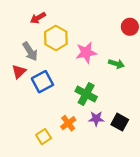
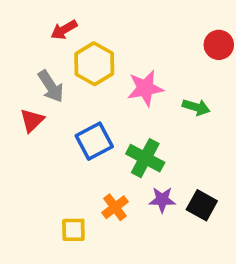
blue square: (42, 82) -> (94, 141), moved
yellow square: (44, 137) -> (73, 230), turned 32

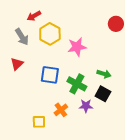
gray arrow: (51, 86) -> (22, 37), moved
green arrow: (196, 107) -> (104, 74), moved
blue square: (94, 141) -> (50, 75), turned 36
black square: (202, 205) -> (103, 94), moved

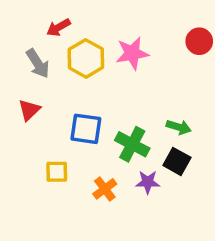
pink star: (77, 47) -> (132, 53), moved
yellow square: (39, 122) -> (57, 172), moved

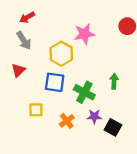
red arrow: (58, 27) -> (27, 17), moved
yellow hexagon: (86, 58) -> (61, 54), moved
green arrow: (179, 127) -> (114, 81), turned -104
black square: (177, 161) -> (113, 127), moved

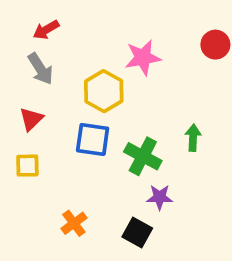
yellow square: (36, 110) -> (27, 166), moved
orange cross: (67, 121) -> (74, 223), moved
black square: (113, 127) -> (137, 233), moved

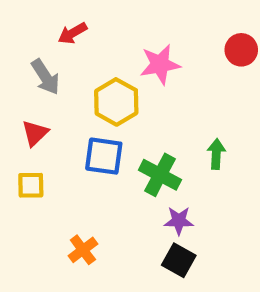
red arrow: (46, 30) -> (73, 33), moved
black square: (137, 233) -> (179, 260), moved

